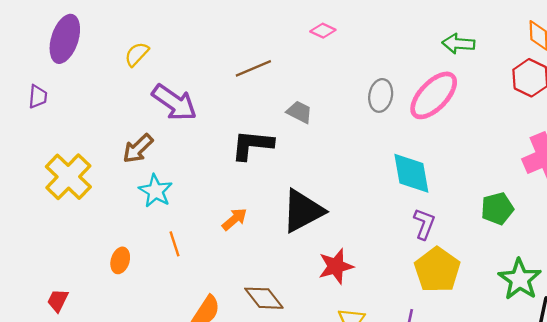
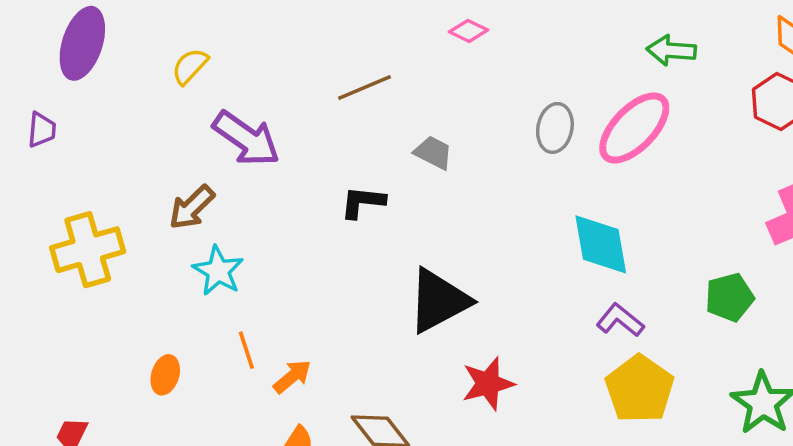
black L-shape: (252, 145) -> (363, 202), size x0.7
yellow cross: (68, 177) -> (88, 250), turned 30
orange arrow: (235, 219) -> (292, 377), moved
purple L-shape: (424, 224) -> (620, 320), turned -72

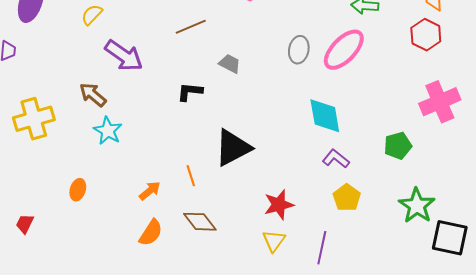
brown arrow: (192, 207) -> (93, 95), turned 84
orange line: (246, 350) -> (191, 176), moved
red star: (488, 384) -> (279, 205), moved
yellow pentagon: (640, 389) -> (347, 198), size x0.7

